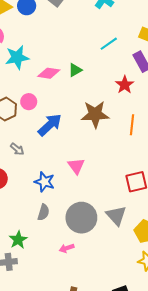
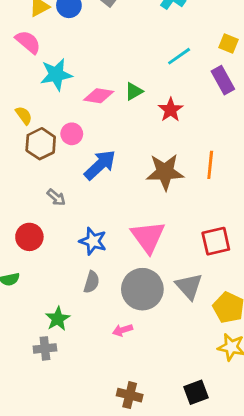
red star: (125, 85) -> (171, 110), moved
brown star: (95, 114) -> (165, 172), moved
pink triangle: (76, 166) -> (148, 237), moved, size x1.5

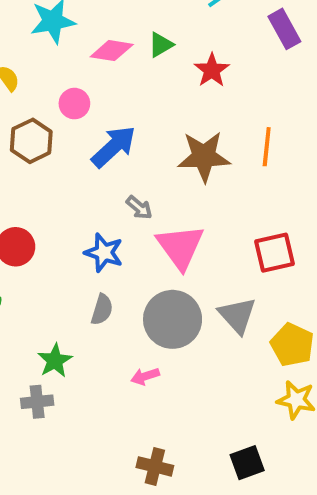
brown hexagon: (41, 144) -> (31, 141), moved
gray arrow: (56, 197) -> (139, 208), moved

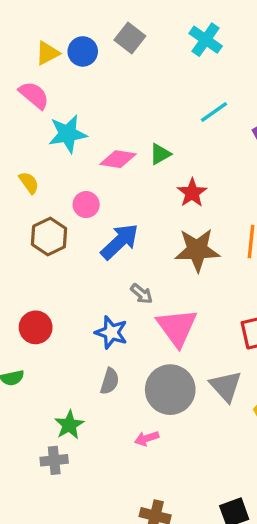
red star: (212, 70) -> (192, 193), moved

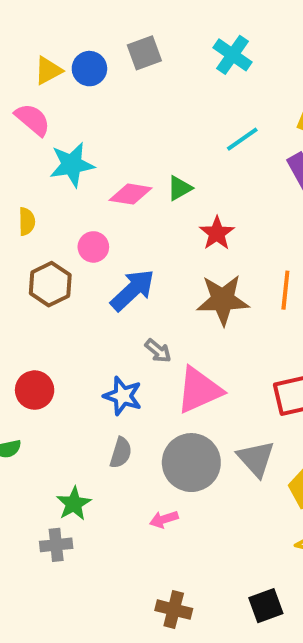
gray square: (130, 38) -> (144, 53), turned 32
yellow semicircle: (29, 183) -> (27, 221), turned 35
pink triangle: (177, 327) -> (199, 390), turned 42

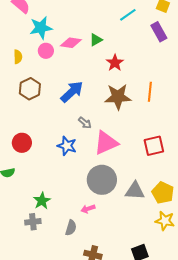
pink circle: (93, 247) -> (46, 51), moved
gray semicircle: (121, 453) -> (71, 228), moved
gray triangle: (256, 459) -> (135, 191), moved, turned -45

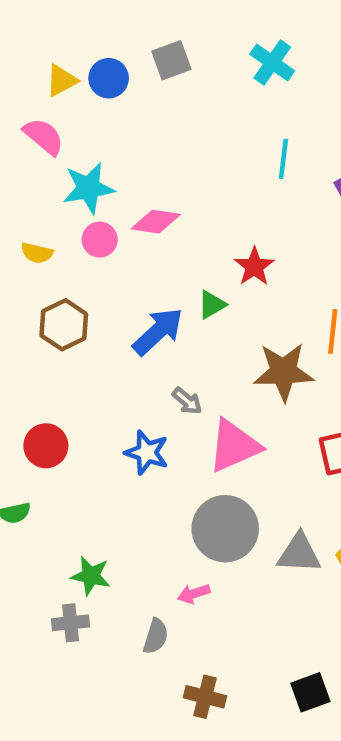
cyan line: (128, 15) -> (283, 159), turned -48
green triangle: (96, 40) -> (212, 305), moved
yellow semicircle: (18, 57) -> (37, 253), turned 104
brown star: (118, 97) -> (283, 372), moved
green star: (42, 201) -> (91, 576), turned -30

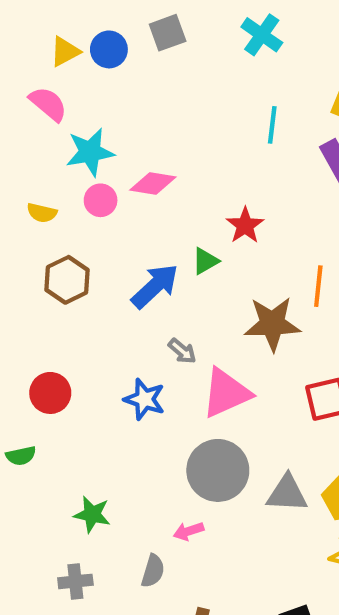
gray cross: (71, 623) -> (75, 581), moved

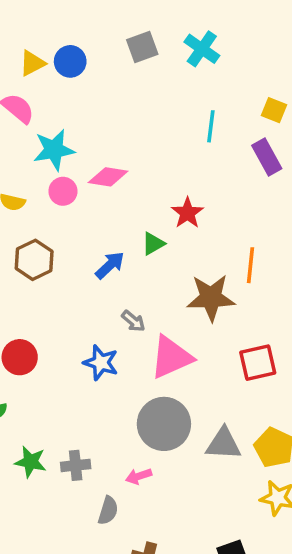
gray square: (168, 33) -> (142, 47), moved
blue arrow: (155, 286) -> (110, 265), size x0.7
green star: (92, 514) -> (30, 462), moved
gray cross: (75, 581) -> (76, 465), moved

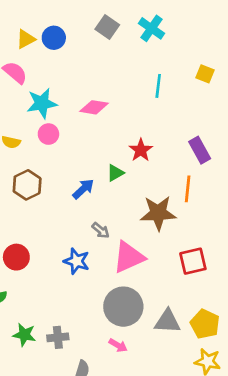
gray square: (142, 47) -> (107, 27), turned -35
purple rectangle: (267, 157) -> (200, 150), moved
pink diamond: (108, 177) -> (94, 107), moved
pink arrow: (139, 476) -> (118, 345), moved, turned -132

